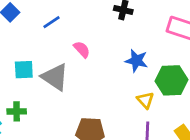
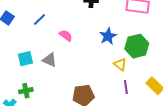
blue star: (136, 61) -> (108, 36), turned -30
gray triangle: (55, 77) -> (50, 60), size x0.7

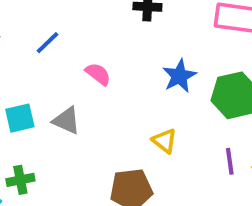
yellow triangle: (120, 64) -> (165, 141), moved
purple line: (126, 87) -> (230, 161), moved

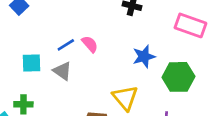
blue line: (48, 43) -> (66, 45), moved
yellow triangle: (165, 141) -> (125, 98), size x1.5

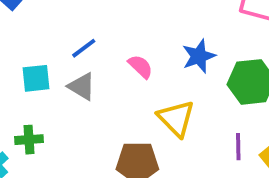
pink semicircle: (90, 44) -> (141, 67), moved

